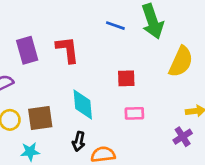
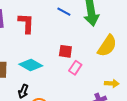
cyan diamond: (83, 105) -> (31, 65), turned -65
pink rectangle: (134, 113) -> (75, 68), moved, turned -64

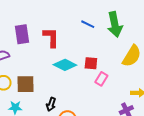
cyan diamond: (31, 65) -> (65, 65), moved

